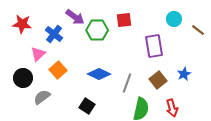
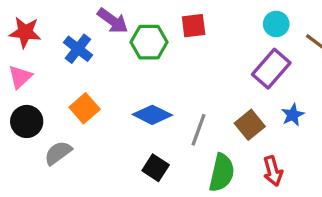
purple rectangle: (154, 46) -> (271, 69), moved, turned 50
pink triangle: (38, 54) -> (20, 77), moved
black square: (87, 106) -> (156, 168), moved

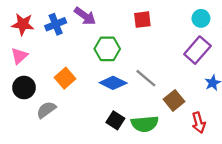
green hexagon: (149, 42) -> (107, 49), moved
blue cross: (78, 49) -> (56, 24), moved, turned 30
brown square: (250, 125) -> (174, 100), moved
gray line: (199, 130) -> (146, 78), moved, turned -70
green semicircle: (222, 173) -> (145, 124), moved, turned 72

